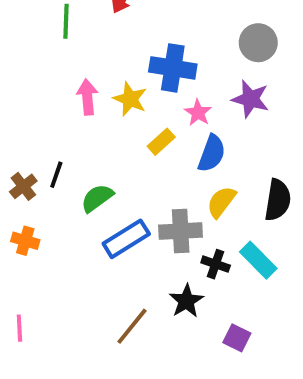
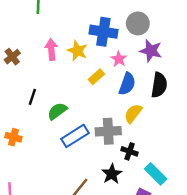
gray circle: (258, 43) -> (138, 23), moved
brown cross: (23, 186) -> (12, 57), moved
black semicircle: (278, 200) -> (159, 85), moved
cyan rectangle: (258, 260) -> (156, 174), moved

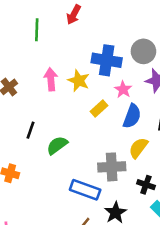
blue rectangle: (75, 136) -> (85, 190), moved, turned 52
black cross: (130, 151) -> (146, 185), moved

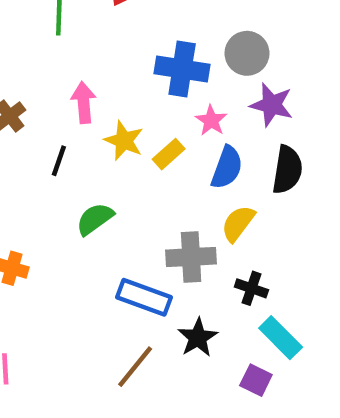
yellow star: (79, 81) -> (124, 141), moved
black line: (30, 130) -> (59, 161), moved

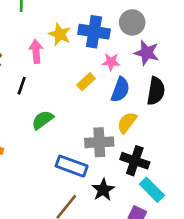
pink star: (211, 120) -> (111, 62), turned -30
yellow star: (124, 141) -> (60, 34), moved
black cross: (251, 288) -> (135, 161), size x1.5

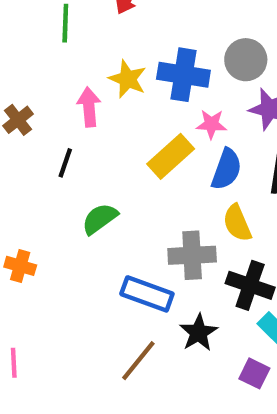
yellow rectangle: (86, 82) -> (171, 156), size x1.5
yellow semicircle: (127, 123) -> (237, 223), turned -60

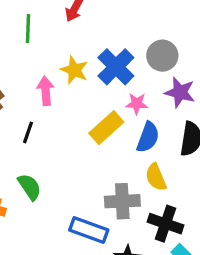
blue cross: (183, 75) -> (116, 67), turned 36
green semicircle: (100, 219) -> (30, 187), moved, turned 92

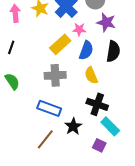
pink arrow: (46, 91) -> (15, 13), moved
gray cross: (122, 201) -> (55, 75), moved

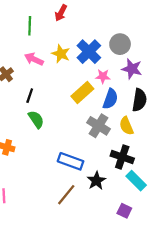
pink arrow: (15, 13) -> (34, 59), turned -60
gray cross: (55, 75) -> (99, 126), moved, turned 35
yellow semicircle: (91, 75) -> (126, 126), moved
green semicircle: (12, 81) -> (36, 119), moved
purple square: (99, 145) -> (124, 211), moved

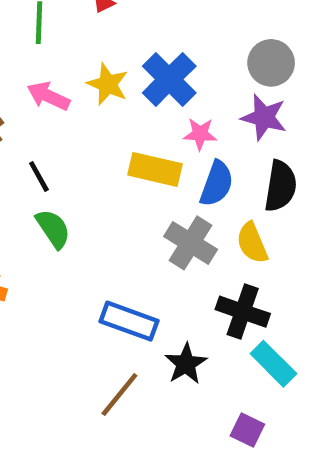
gray circle: (120, 44) -> (271, 63), moved
yellow rectangle: (82, 92) -> (155, 169), turned 55
black line: (30, 96) -> (39, 177), turned -48

